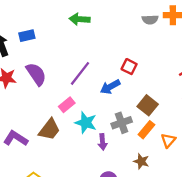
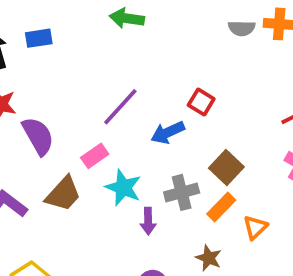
purple semicircle: (36, 74) -> (38, 136), moved

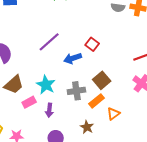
pink rectangle: (95, 156) -> (29, 102), moved
purple arrow: (148, 221) -> (49, 110), moved

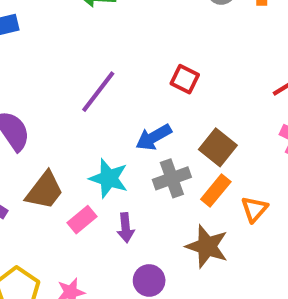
blue arrow: (73, 58) -> (154, 137), moved
brown star: (87, 127) -> (207, 246), size x1.5

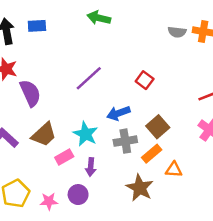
orange triangle: (254, 209) -> (174, 170), turned 42
purple circle: (149, 280) -> (78, 195), moved

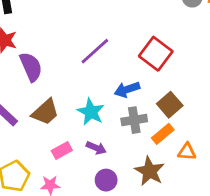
red square: (145, 80) -> (156, 54), size x1.6
pink rectangle: (64, 157) -> (62, 151), moved
purple arrow: (91, 167) -> (96, 148), turned -72
purple circle: (78, 195) -> (106, 180), moved

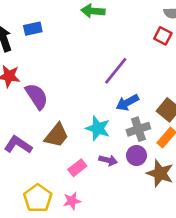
purple line: (95, 51) -> (116, 71), moved
red square: (156, 54) -> (163, 36), moved, size x0.6
purple circle: (106, 180) -> (136, 155), moved

